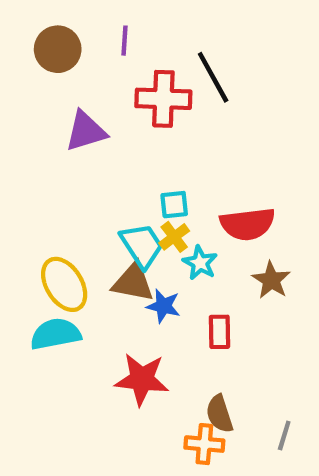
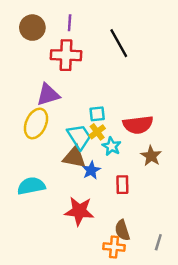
red cross: (163, 99) -> (66, 55), moved
purple triangle: (86, 131) -> (48, 95), moved
yellow ellipse: (64, 284) -> (36, 124), moved, turned 56
blue star: (163, 306) -> (91, 170), turned 30

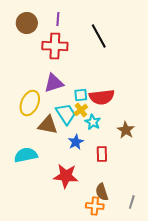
purple triangle: (48, 95) -> (54, 83), moved
red semicircle: (138, 125) -> (102, 97), moved
brown triangle: (74, 157) -> (48, 125), moved

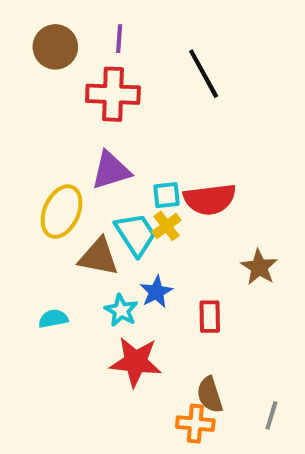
cyan star: (93, 122) -> (121, 310), moved
cyan semicircle: (26, 155) -> (53, 319), size x0.6

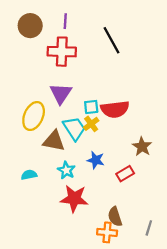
purple triangle: (111, 170) -> (61, 93), turned -40
blue star: (156, 292) -> (96, 160), moved, turned -30
red rectangle: (210, 317) -> (125, 174), moved, turned 60

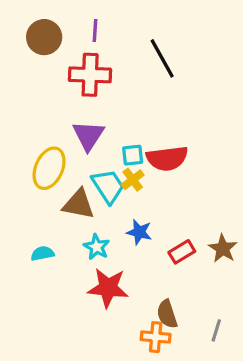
brown star: (142, 147) -> (223, 249), moved

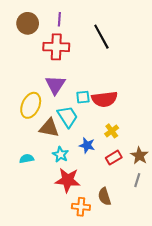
yellow cross: (133, 180) -> (112, 131), moved
gray line: (216, 330) -> (137, 180), moved
orange cross: (156, 337) -> (81, 207), moved

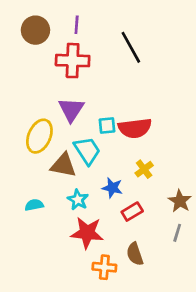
red rectangle: (114, 158) -> (132, 212), moved

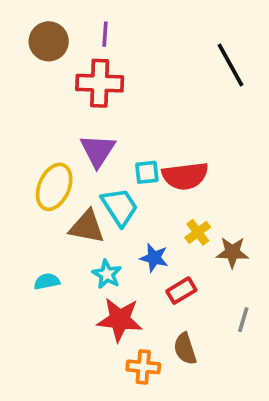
black line: (131, 47) -> (231, 65), moved
brown star: (180, 201) -> (232, 252), moved, turned -30

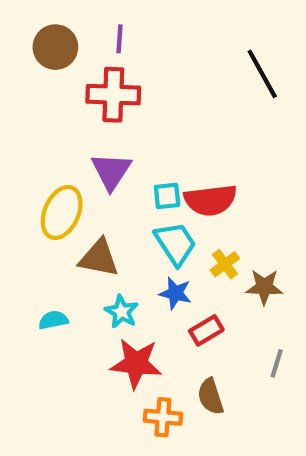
cyan trapezoid: (120, 207) -> (175, 244), moved

